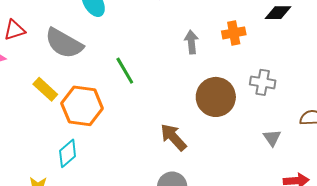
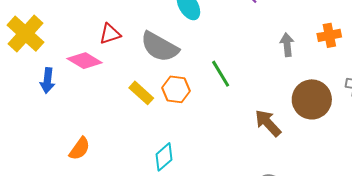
orange hexagon: (82, 106) -> (176, 89), moved, size x0.7
brown arrow: (173, 137) -> (268, 123), moved

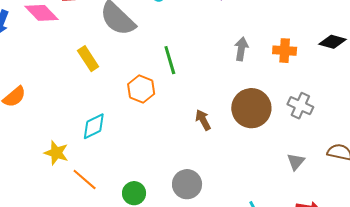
orange hexagon: (176, 89) -> (141, 89), moved
brown arrow: (268, 123) -> (203, 120), size x0.7

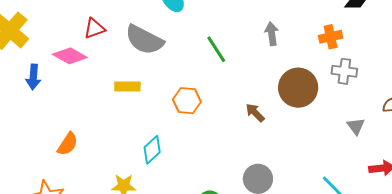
orange cross: (285, 51) -> (331, 37), moved
yellow rectangle: (88, 59) -> (127, 86), turned -40
green line: (170, 60) -> (216, 49), moved

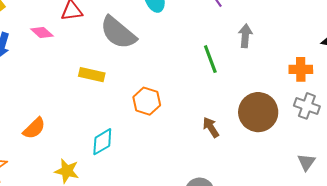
gray arrow: (272, 34) -> (245, 36), moved
green line: (216, 49) -> (210, 59), moved
pink diamond: (70, 56) -> (42, 33), size x0.7
orange semicircle: (68, 144) -> (34, 128), moved

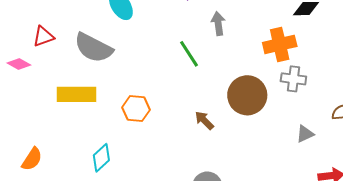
orange cross: (301, 69) -> (280, 44), size x1.4
yellow rectangle: (92, 75) -> (77, 94), size x1.5
gray triangle: (306, 162) -> (305, 134), turned 42

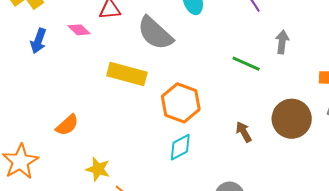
green line: (189, 54) -> (246, 64), turned -48
orange hexagon: (136, 109) -> (181, 103), size x1.4
cyan diamond: (101, 158) -> (180, 147), moved

